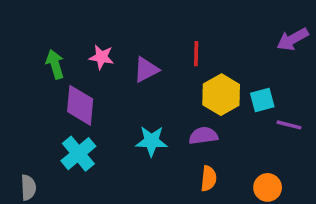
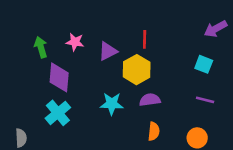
yellow hexagon: (221, 95) -> (137, 70), moved
cyan square: (262, 100) -> (204, 64), moved, turned 36
purple line: (289, 125) -> (205, 100), moved

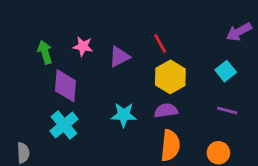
red line: (145, 39) -> (160, 43), turned -30
cyan square: (204, 64) -> (226, 71), turned 30
yellow hexagon: (137, 70) -> (170, 77), moved
orange semicircle: (154, 131) -> (170, 145), size x1.5

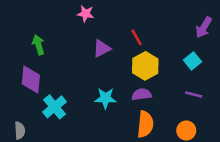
purple arrow: (239, 32) -> (204, 27), turned -30
pink star: (83, 46) -> (86, 14), moved
purple diamond: (65, 86) -> (31, 80), moved

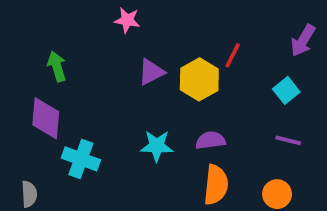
red line: (137, 37) -> (233, 55), moved, turned 56
yellow hexagon: (145, 66) -> (199, 79), moved
cyan cross: (55, 107) -> (81, 159), turned -30

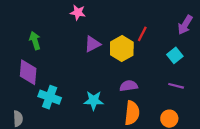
cyan star: (157, 146) -> (94, 100), moved

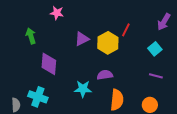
pink star: (78, 12) -> (57, 13), moved
purple diamond: (28, 72) -> (49, 64), moved
purple semicircle: (129, 86) -> (105, 75), moved
cyan cross: (50, 97) -> (38, 97), moved

